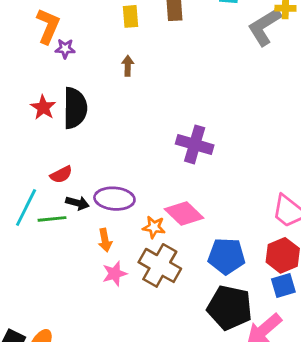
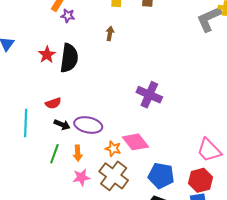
cyan line: (26, 208) -> (26, 123), turned -32
green line: (52, 219) -> (54, 154), moved, turned -72

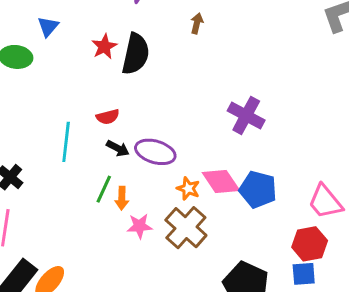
orange arrow: (78, 153) -> (122, 198), moved
blue pentagon: (161, 176) -> (258, 189), moved

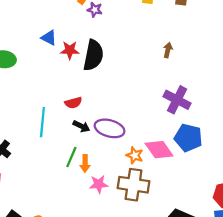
brown arrow: (197, 23) -> (168, 50), moved
blue triangle: (48, 27) -> (49, 38), moved, turned -42
red star: (104, 47) -> (70, 50), turned 30
blue pentagon: (258, 189) -> (188, 138), moved
brown cross: (186, 228) -> (134, 185), turned -32

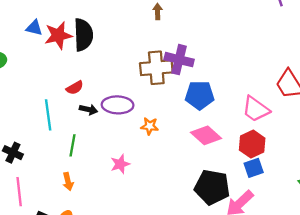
red star: (70, 50) -> (58, 35), size x1.4
pink diamond: (159, 150) -> (206, 135), moved
green line: (71, 157) -> (72, 145), moved
orange arrow: (85, 164) -> (68, 182), moved
brown cross: (134, 185) -> (156, 68), moved

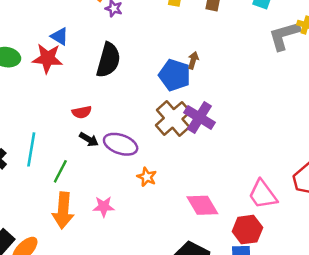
red star: (58, 35) -> (47, 58), moved
brown cross: (156, 68) -> (173, 118), turned 36
blue pentagon: (200, 95) -> (175, 75), moved
cyan line: (48, 115) -> (31, 149), moved
orange arrow: (68, 182) -> (63, 210), moved, size x1.8

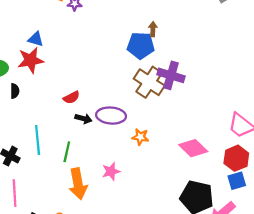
black semicircle: (108, 60) -> (15, 91), moved, size x0.5

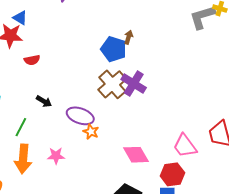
red semicircle: (71, 97) -> (32, 60), moved
purple ellipse: (111, 116) -> (80, 116), moved

